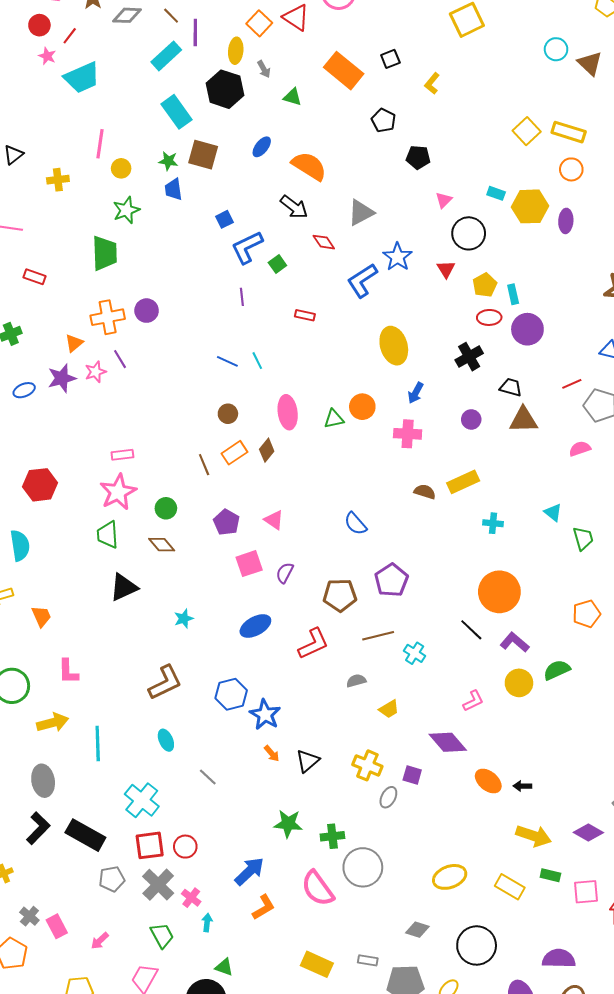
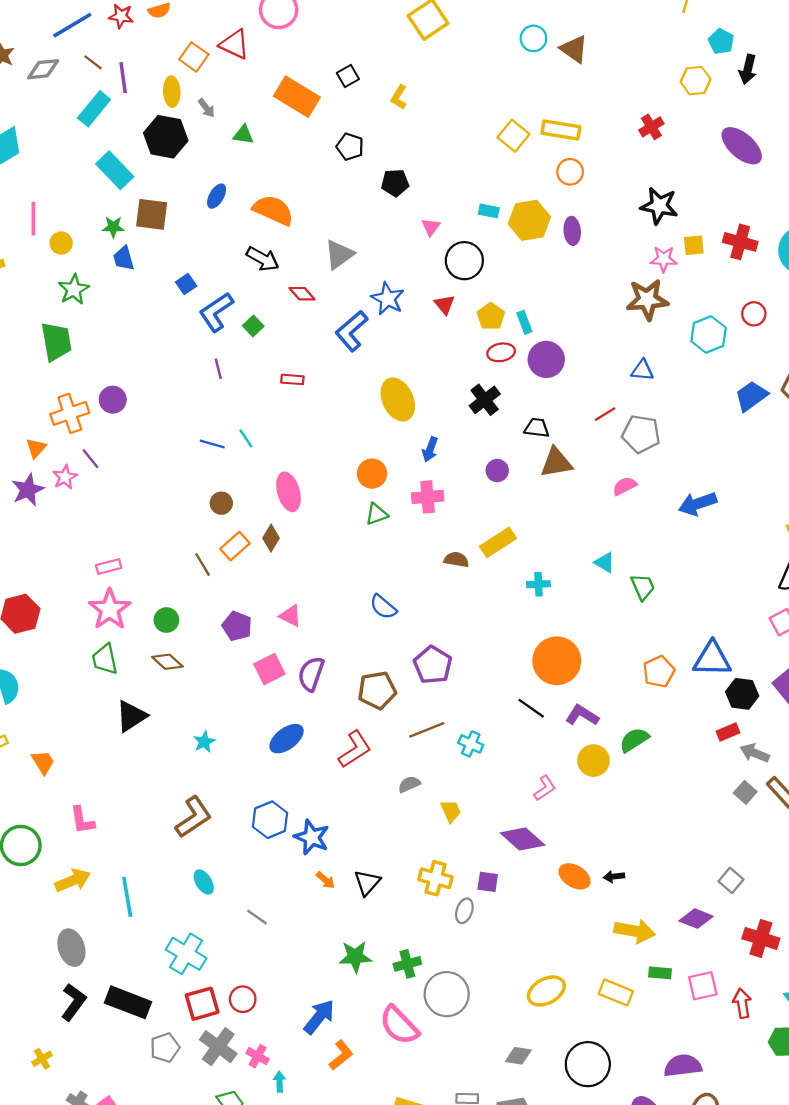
green triangle: (334, 419) -> (377, 514), moved
purple semicircle: (285, 573) -> (311, 674), size x1.4
yellow trapezoid: (389, 709) -> (451, 811), turned -75

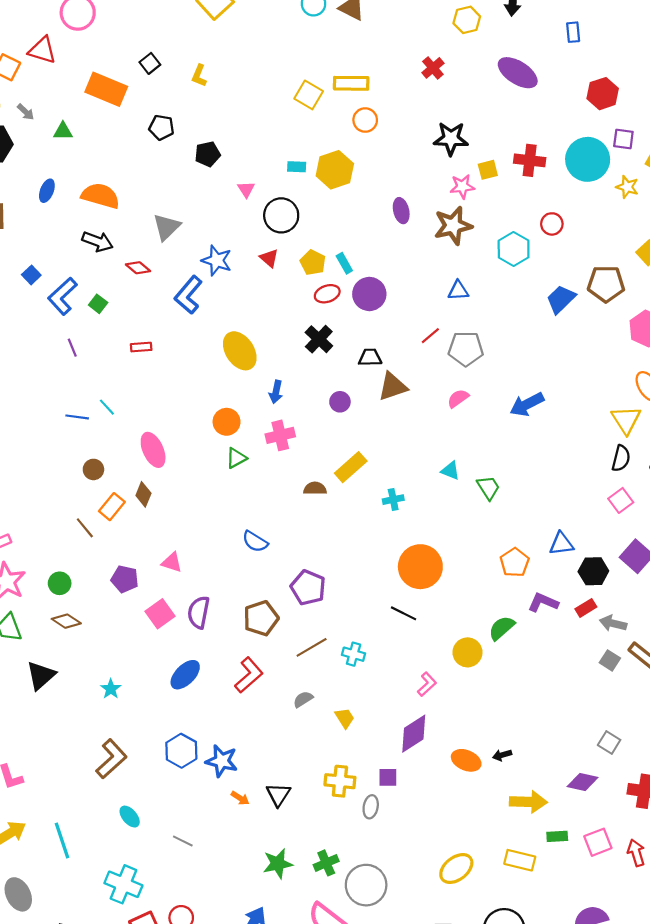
purple ellipse: (572, 231) -> (401, 211), moved
blue triangle: (712, 659) -> (561, 544), size x0.7
purple L-shape: (582, 715) -> (543, 602), moved
purple diamond: (523, 839) -> (414, 734), turned -66

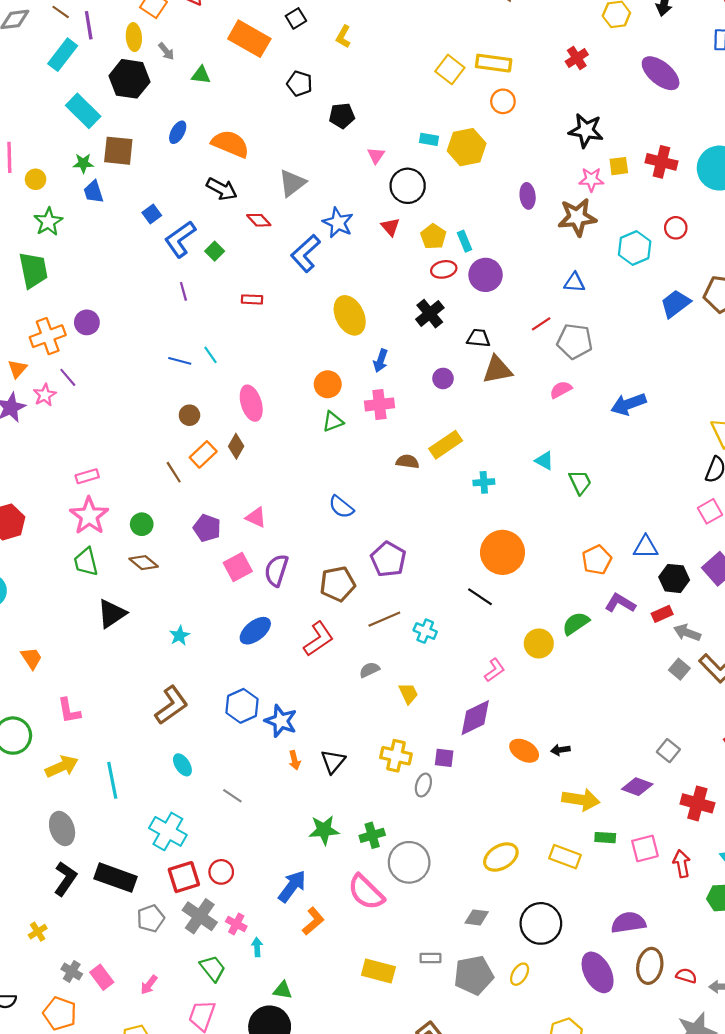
orange arrow: (240, 798) -> (295, 760), turned 36

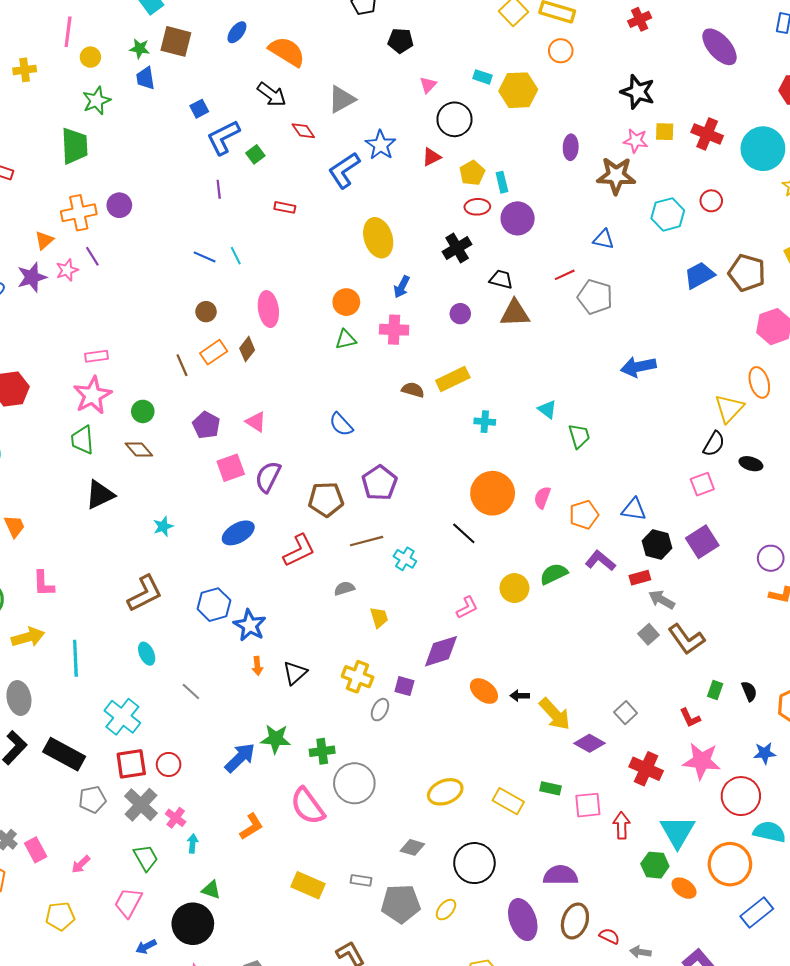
red triangle: (390, 227) -> (431, 157), turned 36
pink semicircle: (561, 390) -> (542, 498), moved, turned -50
yellow arrow: (581, 800) -> (555, 714), moved, turned 30
blue arrow: (292, 886) -> (240, 758), moved

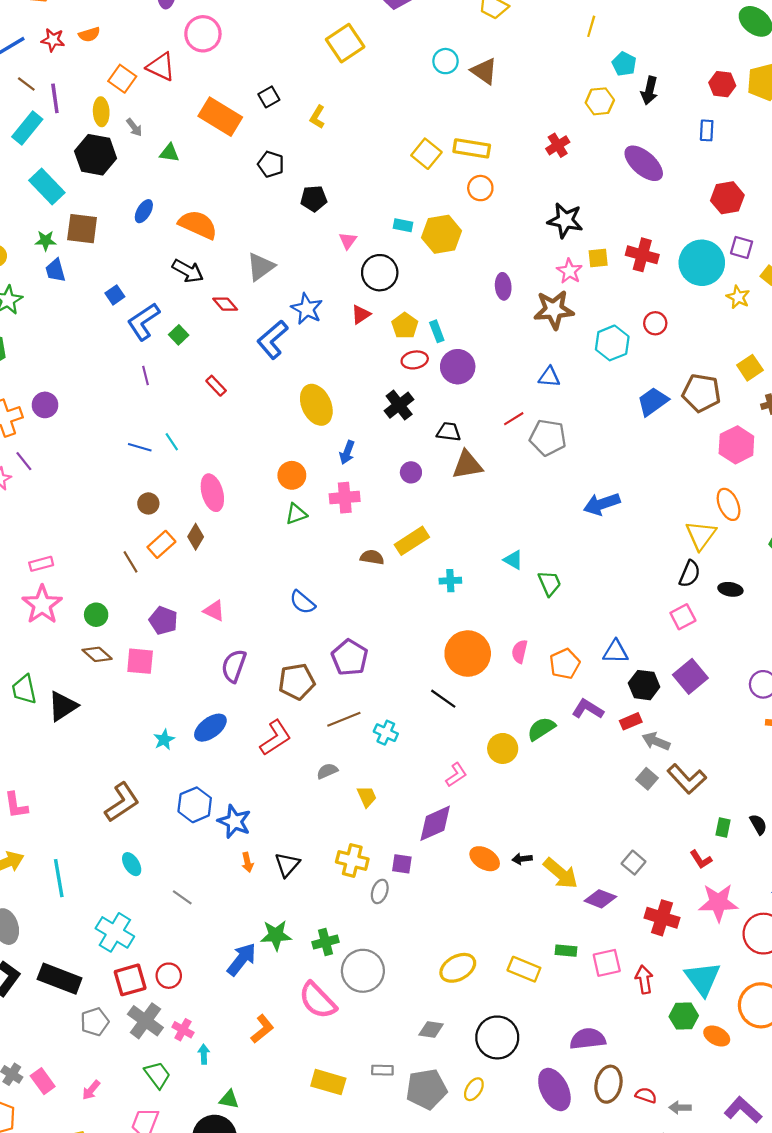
pink star: (636, 141) -> (569, 271), turned 30
red rectangle: (285, 207) -> (216, 386), turned 42
green trapezoid: (82, 440) -> (24, 689), moved
pink square: (231, 468) -> (140, 661), moved, turned 32
cyan star: (163, 526) -> (164, 740), moved

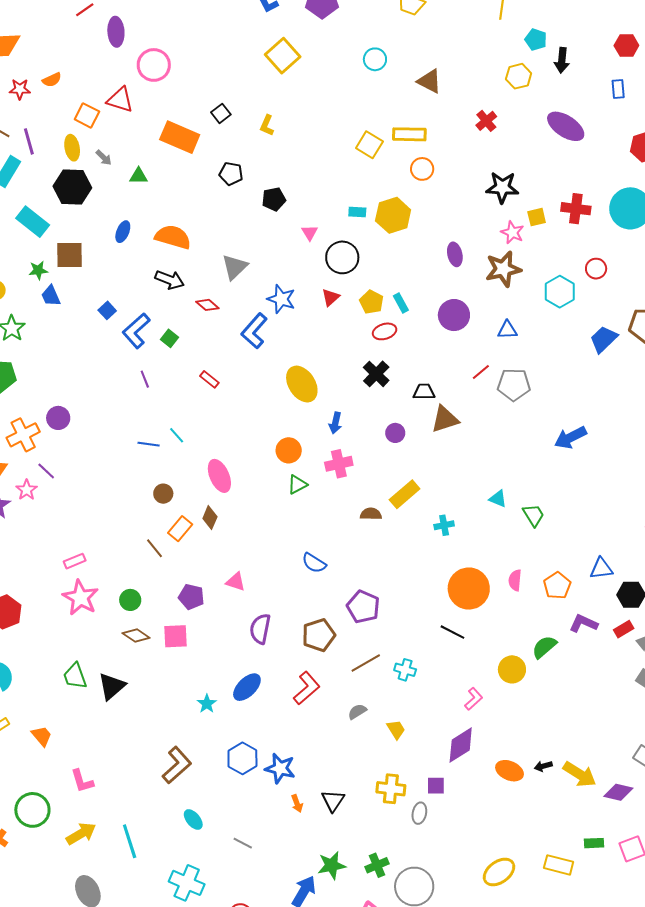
brown triangle: (484, 71) -> (429, 81), moved
purple circle: (458, 367) -> (454, 315), moved

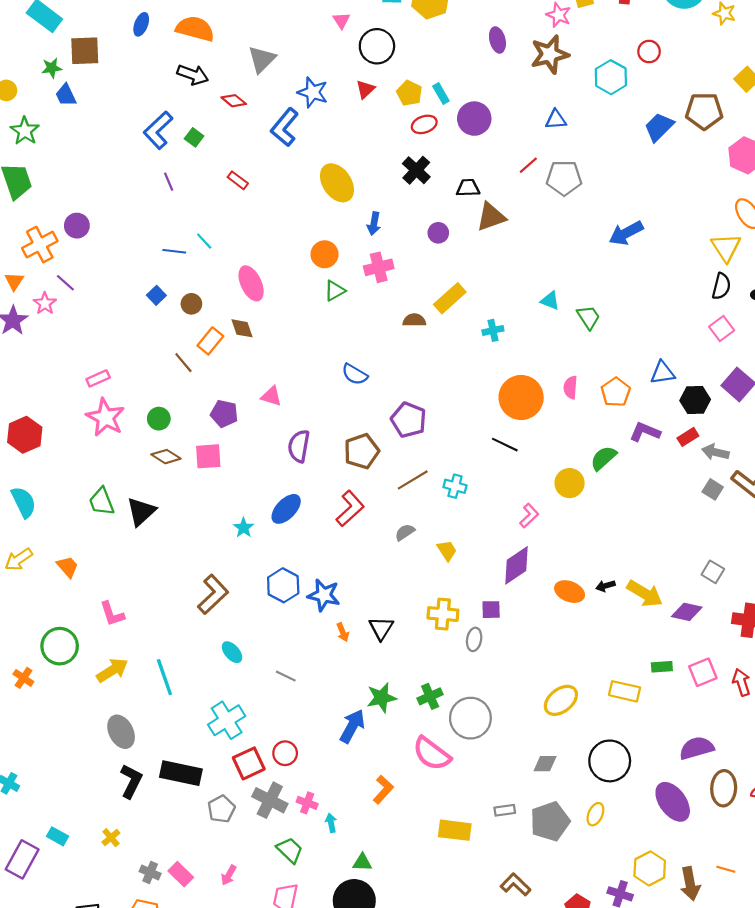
blue square: (107, 310) -> (156, 295), moved
purple circle: (454, 315) -> (474, 119), moved
brown diamond: (210, 518) -> (242, 328), turned -40
cyan cross: (187, 883) -> (227, 720), turned 36

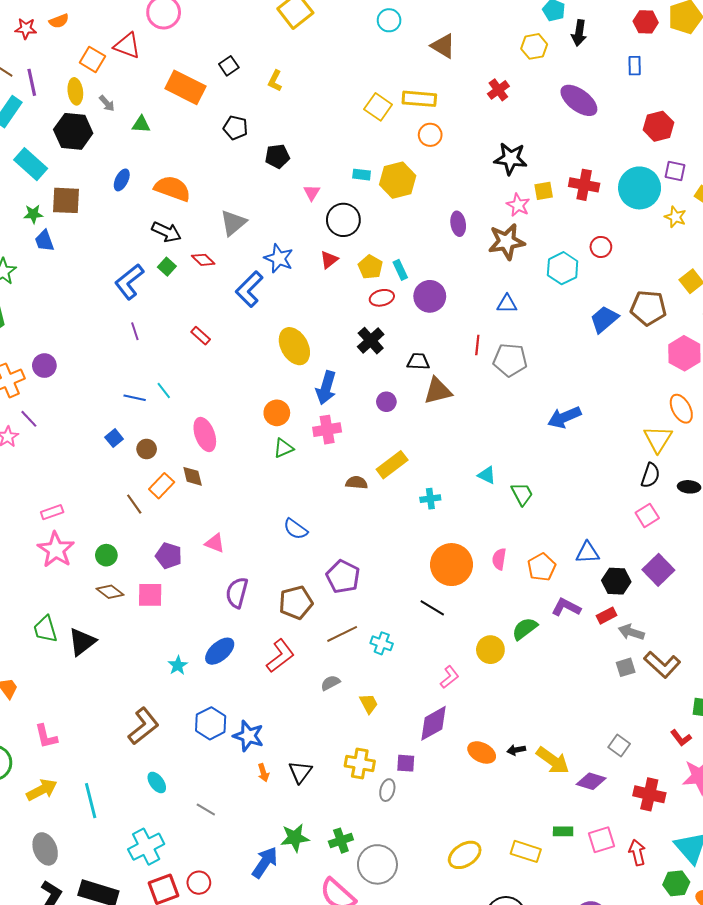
green square: (194, 137) -> (167, 267), moved
red line: (528, 165) -> (477, 345), turned -48
blue arrow: (374, 224) -> (326, 388), size x1.5
gray square: (713, 489) -> (626, 667), turned 36

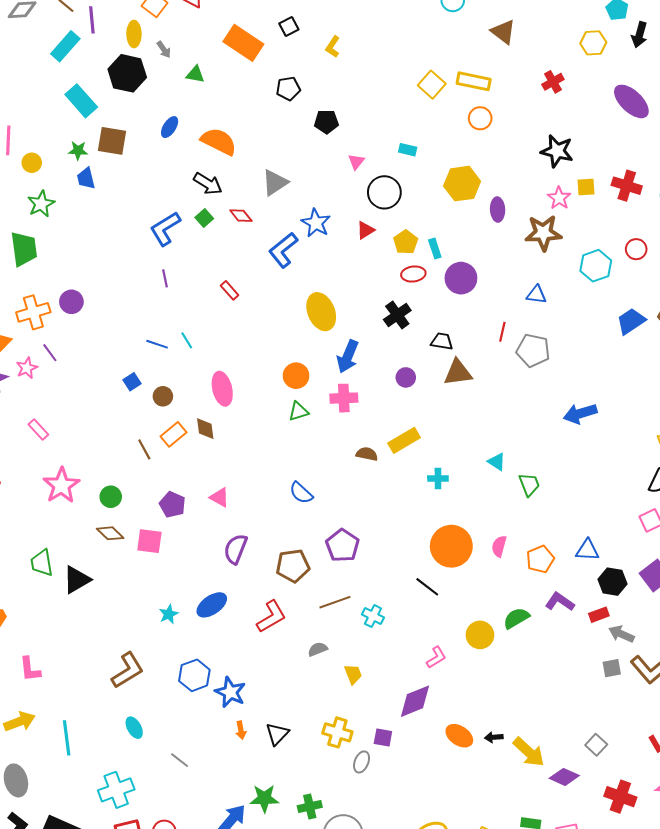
black pentagon: (235, 128) -> (288, 89), turned -30
yellow hexagon: (398, 180) -> (462, 184), moved
pink rectangle: (52, 512) -> (38, 430), moved, turned 60

